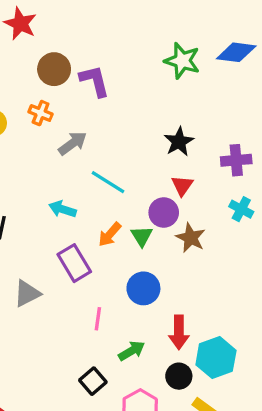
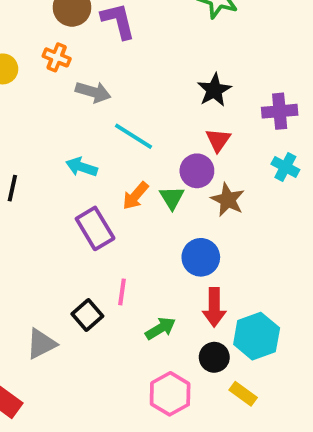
gray arrow: (73, 143) -> (93, 92), turned 52
blue circle: (143, 288) -> (201, 257), moved
gray triangle: (27, 293) -> (41, 344), moved
black square: (93, 381) -> (87, 315), moved

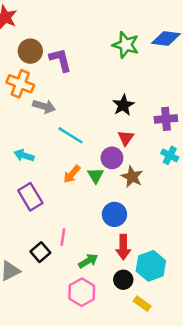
orange cross: (57, 57) -> (20, 84), size x1.5
cyan arrow: (82, 167) -> (24, 155), moved
purple rectangle: (95, 228) -> (30, 197), moved
pink hexagon: (170, 394) -> (82, 292), moved

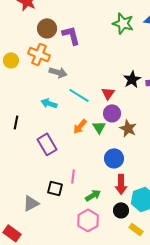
black star: (123, 105) -> (132, 79), moved
red triangle: (126, 138) -> (108, 93), moved
cyan arrow: (24, 155) -> (49, 103), moved
black square: (40, 252) -> (55, 188), turned -35

